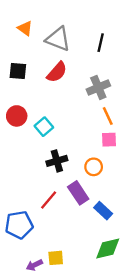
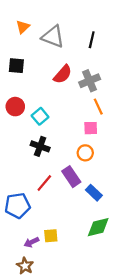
orange triangle: (25, 28) -> (23, 27), turned 40
red semicircle: (57, 72) -> (63, 74), moved
pink square: (109, 140) -> (91, 128), moved
black cross: (57, 161) -> (40, 146), moved, turned 36

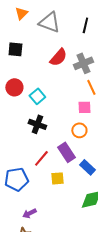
yellow square: (51, 236) -> (57, 178), moved

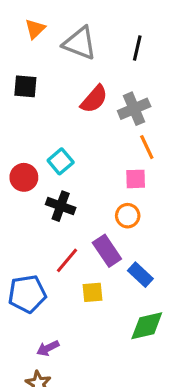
red circle: (14, 87) -> (24, 177), moved

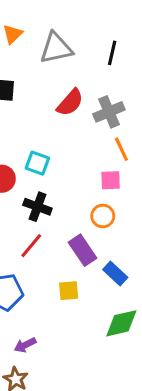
gray triangle: (80, 43) -> (56, 48), turned -33
cyan square: (61, 161) -> (37, 163), turned -30
red line: (67, 260) -> (31, 246), moved

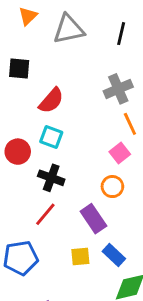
red semicircle: (70, 103) -> (51, 101), moved
pink square: (111, 180) -> (120, 153), turned -36
blue rectangle: (115, 274) -> (114, 255), moved

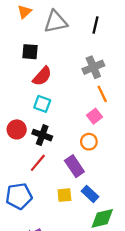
black square: (19, 69) -> (30, 52), moved
red circle: (18, 152) -> (17, 129), moved

